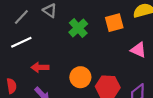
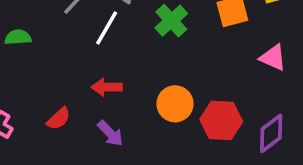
white line: (21, 42) -> (107, 28), moved, turned -35
red semicircle: (12, 86) -> (59, 119), turned 56

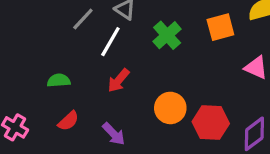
green semicircle: (18, 37) -> (59, 80), moved
red arrow: (107, 87) -> (119, 80), moved, turned -50

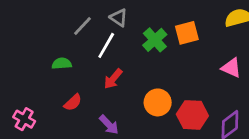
orange square: (220, 27) -> (187, 33), moved
green semicircle: (59, 80) -> (62, 64), moved
red semicircle: (68, 121) -> (73, 102), moved

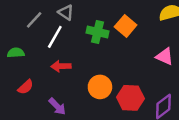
orange square: (187, 33) -> (126, 26), turned -35
green cross: (155, 40) -> (98, 32), turned -35
red arrow: (113, 79) -> (61, 66), turned 48

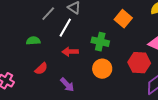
green cross: (98, 32) -> (100, 42), moved
red hexagon: (130, 98) -> (139, 63), moved

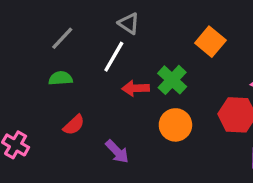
gray line: (48, 14) -> (62, 38), moved
green cross: (100, 42) -> (172, 80), turned 30
red arrow: (70, 52) -> (135, 88), moved

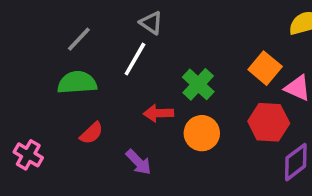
orange square: (210, 42) -> (265, 68), moved
green semicircle: (61, 78) -> (77, 83), size x1.5
red arrow: (135, 88) -> (158, 113), moved

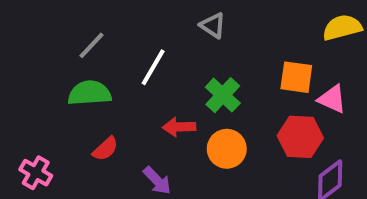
gray triangle: (151, 23) -> (213, 25), moved
orange square: (265, 68) -> (296, 77), turned -32

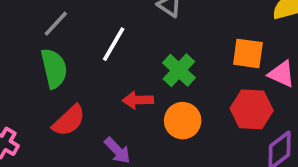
green semicircle: (90, 93) -> (54, 68), turned 81
red semicircle: (105, 149) -> (69, 121), size x1.4

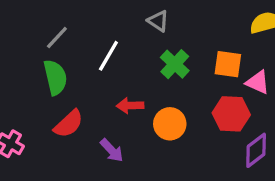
green cross: (179, 70) -> (175, 64), moved

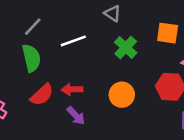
white line: (108, 56) -> (73, 41), turned 40
orange square: (228, 64) -> (168, 33), moved
red arrow: (130, 106) -> (72, 89), moved

